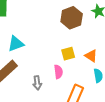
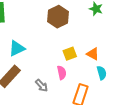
brown hexagon: (72, 18) -> (58, 17), moved
gray arrow: (37, 83) -> (42, 86), turned -32

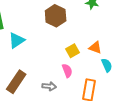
cyan triangle: (17, 48) -> (17, 40), moved
gray arrow: (42, 86) -> (49, 86), turned -32

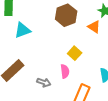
orange triangle: (95, 48) -> (94, 27), moved
yellow square: (72, 51) -> (75, 53), turned -32

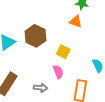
brown hexagon: (66, 15) -> (35, 36), moved

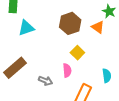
brown hexagon: (35, 36) -> (70, 23), moved

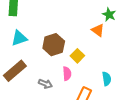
brown hexagon: (70, 23) -> (54, 45), moved
cyan triangle: (26, 28) -> (19, 38), moved

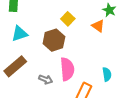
yellow square: (77, 56) -> (68, 19), moved
pink semicircle: (67, 74) -> (67, 69), size x1.6

